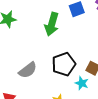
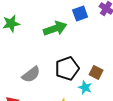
green arrow: (52, 24) -> (55, 28), turned -125

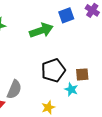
brown square: (96, 72) -> (82, 74), turned -32
gray semicircle: (31, 74) -> (14, 89), moved, turned -30

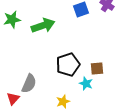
green arrow: (41, 30) -> (43, 26), moved

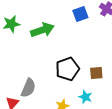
cyan star: (86, 84) -> (85, 97), moved

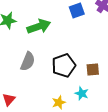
gray semicircle: (28, 88) -> (28, 61), moved

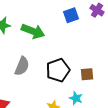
green arrow: (39, 26) -> (33, 31), turned 40

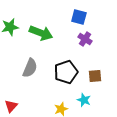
purple cross: (97, 10) -> (85, 39), moved
blue square: (71, 15) -> (79, 17), turned 35

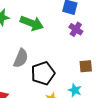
black pentagon: (66, 72) -> (43, 73), moved

